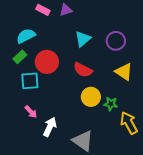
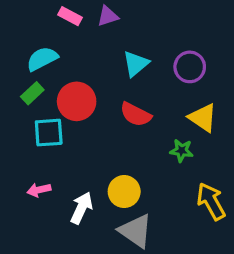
yellow circle: (91, 97) -> (124, 192), moved
green star: (111, 104) -> (182, 151), moved
pink arrow: (31, 112) -> (39, 190), moved, turned 120

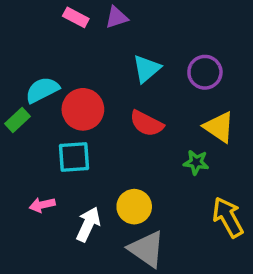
cyan semicircle: (42, 59) -> (42, 90), moved
green rectangle: (32, 93) -> (17, 120), moved
cyan square: (49, 133) -> (74, 157), moved

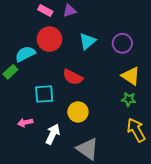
red circle: (83, 109) -> (49, 39), moved
red semicircle: (147, 123) -> (73, 77), moved
green star: (196, 162) -> (129, 99), moved
yellow circle: (134, 207) -> (78, 112), moved

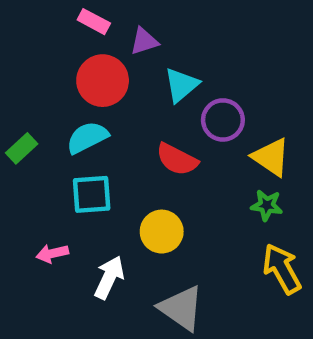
purple triangle: (70, 11) -> (144, 41), moved
purple circle: (122, 43) -> (223, 120), moved
cyan semicircle: (25, 54) -> (87, 137), moved
red semicircle: (73, 77) -> (177, 159), moved

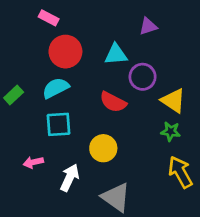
pink rectangle: (94, 22) -> (49, 18), moved
purple triangle: (144, 41) -> (148, 26), moved
cyan triangle: (181, 85) -> (116, 54), turned 35

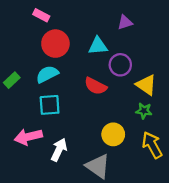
yellow circle: (103, 148) -> (113, 134), moved
pink arrow: (33, 162) -> (28, 137), size x1.6

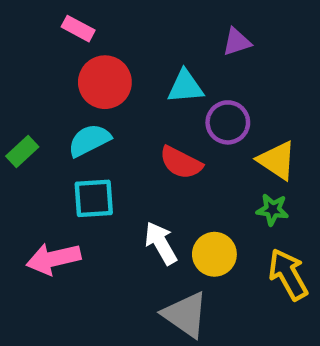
white arrow: (59, 150) -> (161, 243), moved, turned -55

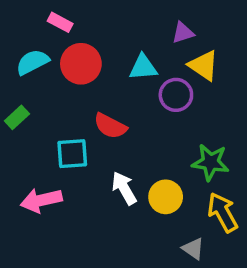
cyan semicircle: (89, 140) -> (33, 62), moved
yellow triangle: (277, 160) -> (204, 66), moved
red semicircle: (181, 163) -> (110, 126), moved
green star: (273, 210) -> (211, 162), size x1.5
gray triangle: (185, 315) -> (193, 249), moved, size x0.6

